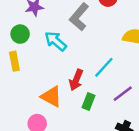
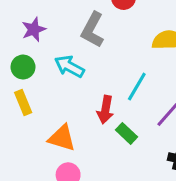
orange triangle: (51, 97) -> (62, 138), moved
green rectangle: (88, 101) -> (127, 133), turned -56

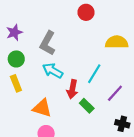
purple star: (34, 29) -> (14, 32), moved
gray L-shape: (92, 30) -> (48, 43), moved
cyan arrow: (69, 66) -> (53, 71), moved

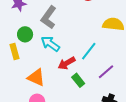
green circle: (16, 59) -> (25, 34), moved
red arrow: (72, 89) -> (67, 63), turned 42

